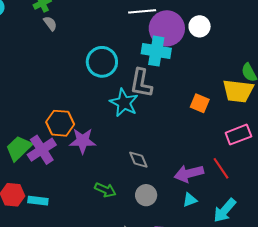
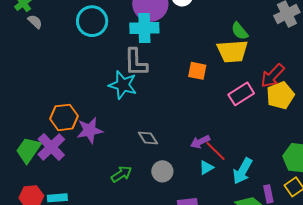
cyan circle: (102, 62) -> (92, 21), moved
red line: (221, 168) -> (216, 151), moved
purple arrow: (189, 173) -> (200, 142), size x0.7
green arrow: (105, 190) -> (121, 174), turned -45

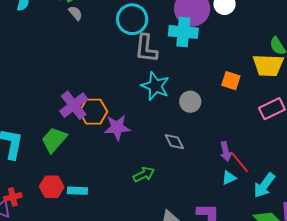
gray L-shape: (136, 62) -> (146, 48), moved
purple arrow: (200, 142) -> (226, 151), turned -84
purple cross: (51, 147) -> (74, 105), moved
gray circle: (162, 171) -> (190, 102), moved

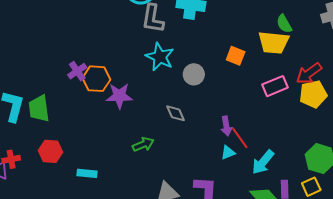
purple cross: (74, 105) -> (77, 71), size x0.7
green trapezoid: (54, 140) -> (39, 108), moved, turned -52
cyan rectangle: (77, 191) -> (87, 173), moved

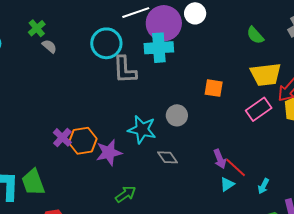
green semicircle: (284, 24) -> (255, 35), moved
yellow trapezoid: (274, 43) -> (266, 75), moved
cyan star: (160, 57) -> (142, 130), moved
green arrow: (143, 144) -> (126, 194), moved
cyan arrow: (263, 162) -> (263, 186), size x0.6

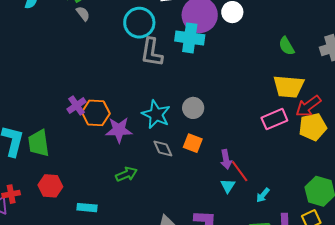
orange square: (214, 88) -> (193, 143), moved
gray diamond: (168, 157) -> (163, 149), moved
cyan triangle: (227, 184) -> (228, 186), turned -35

